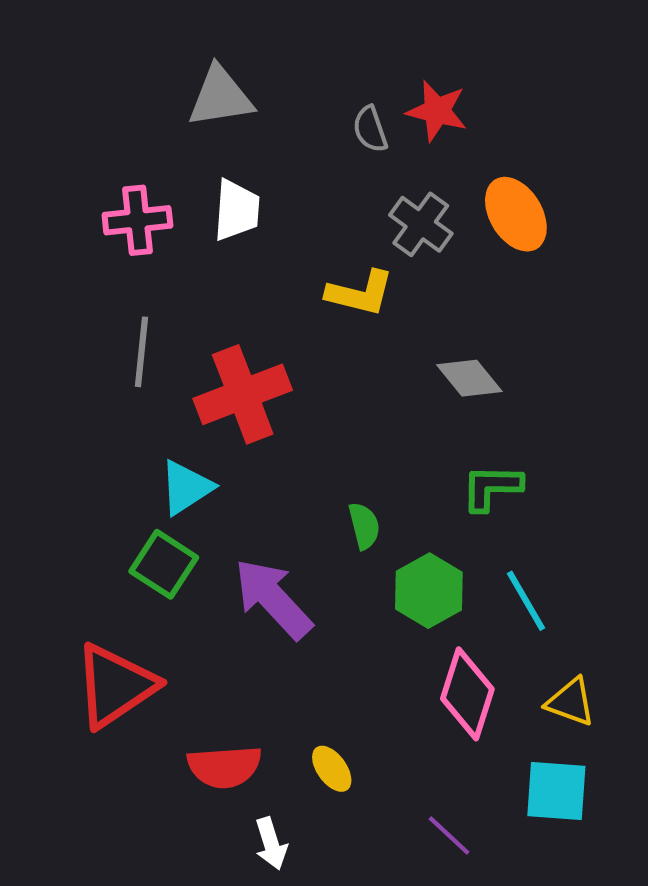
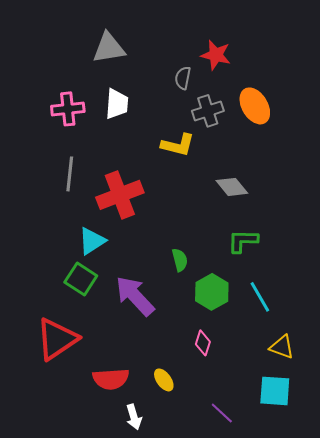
gray semicircle: (370, 129) -> (183, 78), moved, turned 30
gray cross: (421, 224) -> (208, 111), turned 36
pink diamond: (467, 694) -> (203, 343), moved, size x0.6

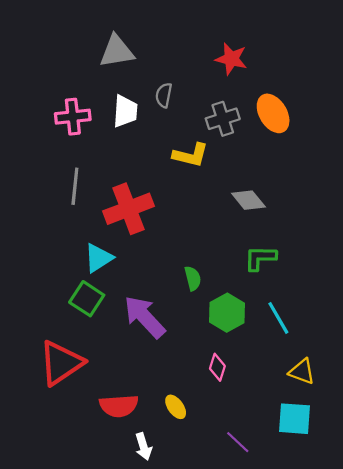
gray semicircle: (183, 78) -> (164, 95), moved

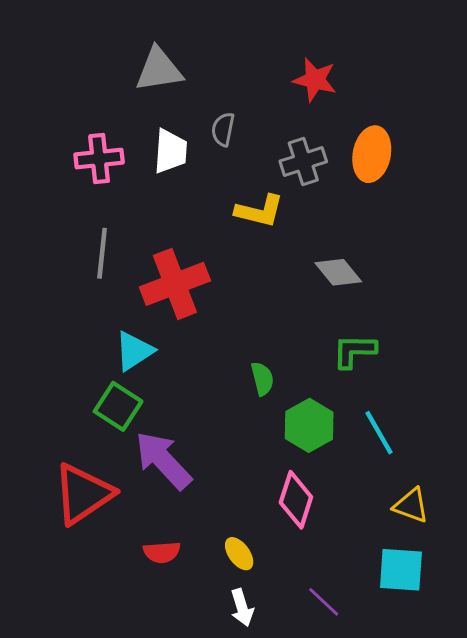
orange ellipse: (273, 113) -> (372, 154), turned 42
purple arrow: (145, 317) -> (163, 460), moved
pink diamond: (217, 367) -> (296, 500), size x1.5
red semicircle: (119, 406) -> (162, 552), size x0.7
white arrow: (143, 446) -> (242, 608), moved

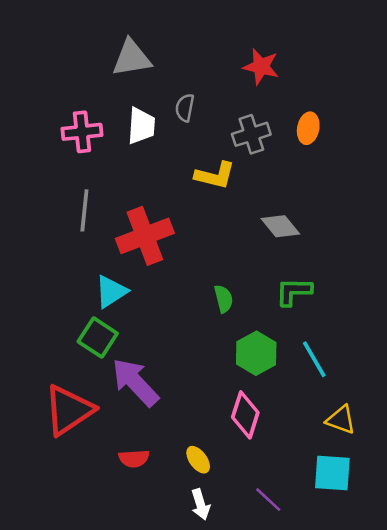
orange ellipse: (372, 154) -> (308, 128), size x0.7
green semicircle: (262, 379) -> (224, 299), moved

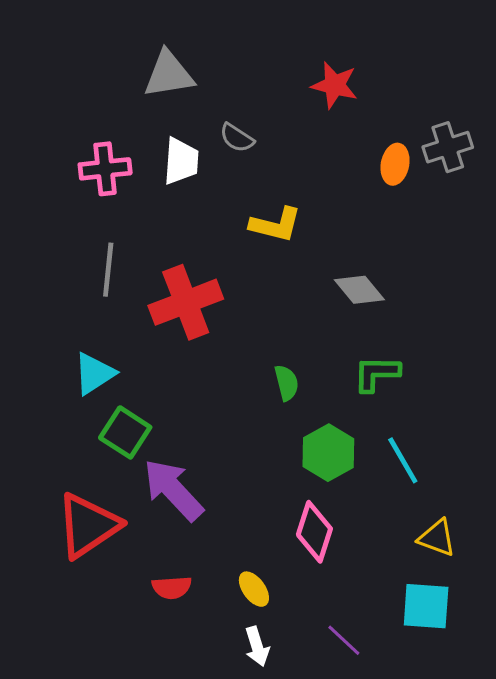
gray semicircle: (185, 108) -> (237, 138), turned -68
gray cross: (251, 134) -> (448, 147), moved
cyan triangle: (111, 292) -> (94, 374), moved

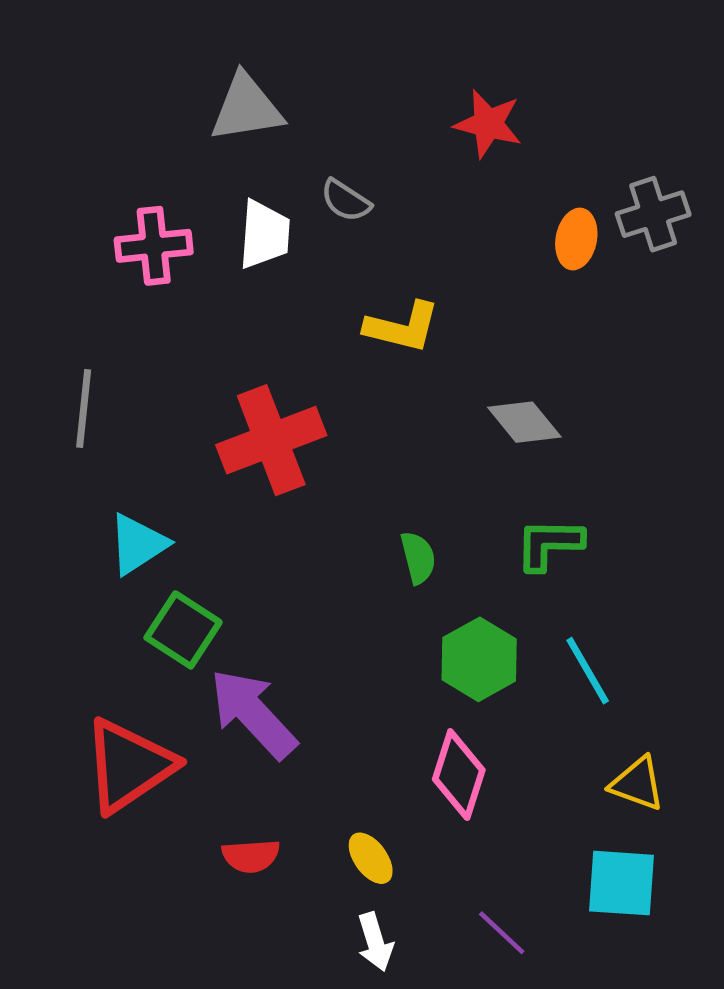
gray line: (108, 270) -> (84, 408), moved

